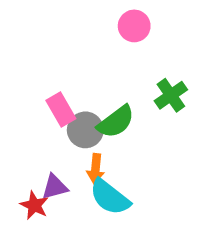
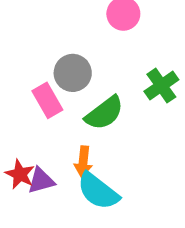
gray circle: (85, 130) -> (73, 73), moved
red star: (34, 205) -> (20, 174), moved

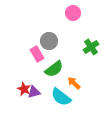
green semicircle: (104, 113) -> (54, 69), moved
orange arrow: (83, 162) -> (74, 83), moved, turned 128

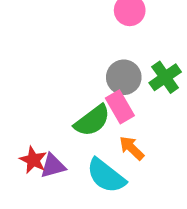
gray circle: (49, 41) -> (124, 77), moved
pink rectangle: (37, 54) -> (120, 107), moved

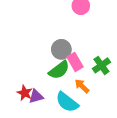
gray circle: (124, 77) -> (61, 49), moved
green cross: (165, 77) -> (101, 65), moved

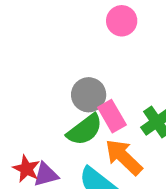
orange arrow: (82, 86) -> (124, 157), size x1.5

